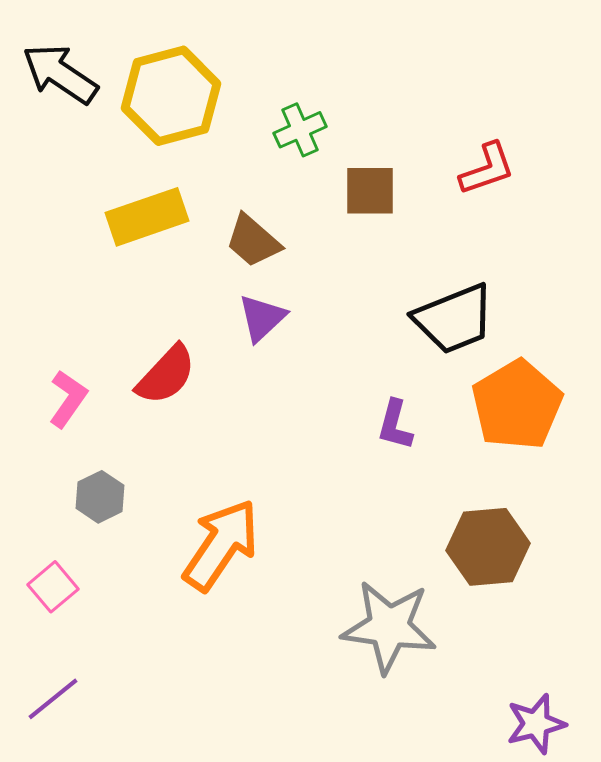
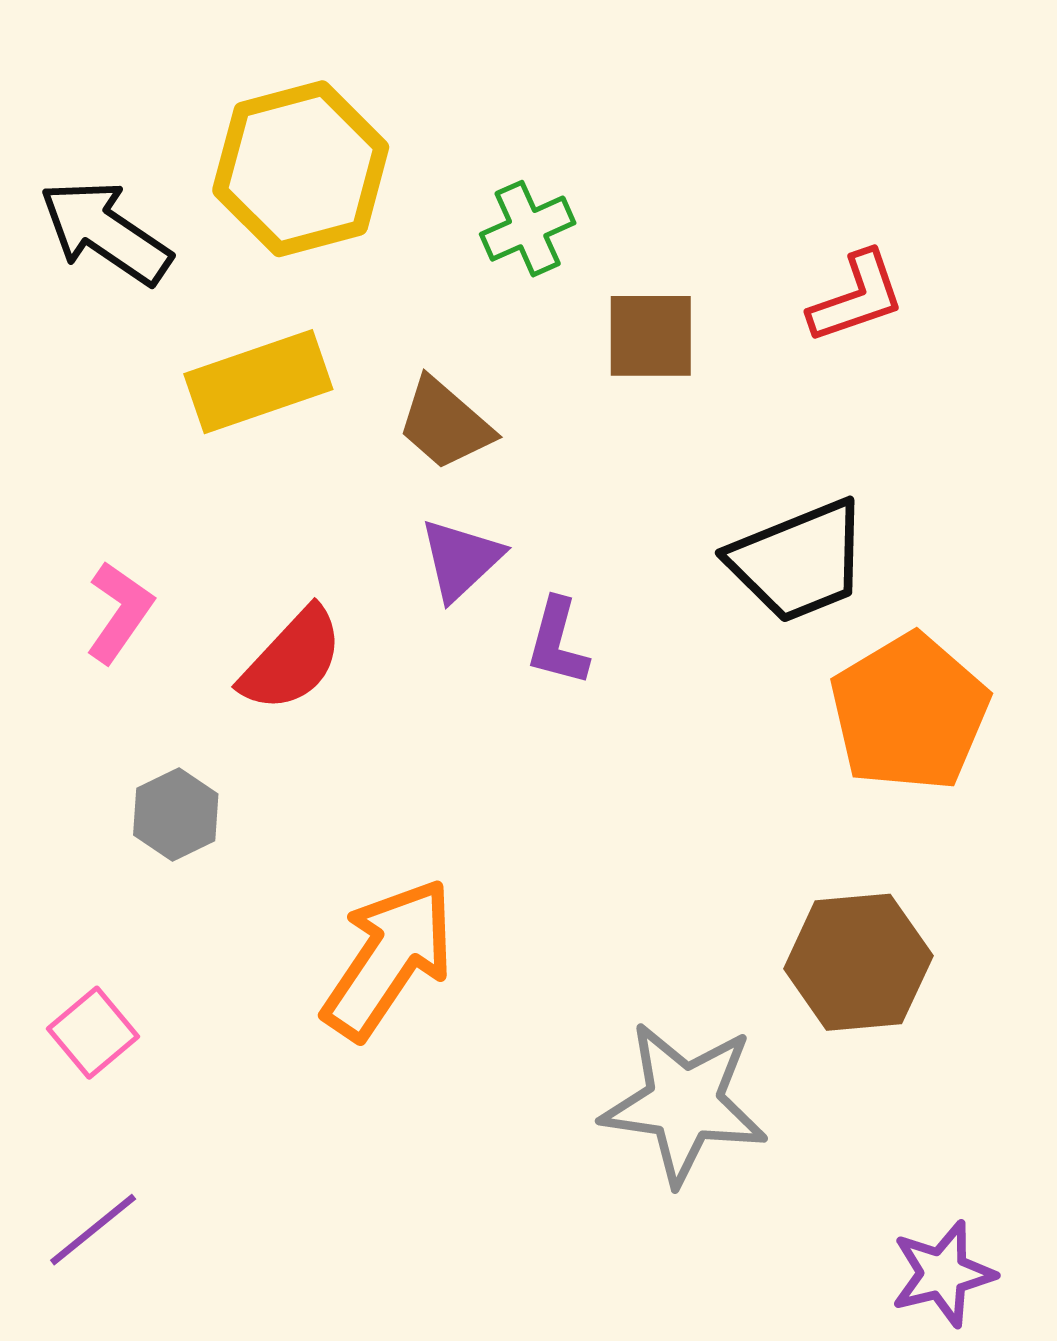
black arrow: (60, 74) -> (105, 232), moved
pink L-shape: (68, 399) -> (119, 612), moved
purple L-shape: (395, 425) -> (558, 642), moved
gray hexagon: (100, 497) -> (176, 814), moved

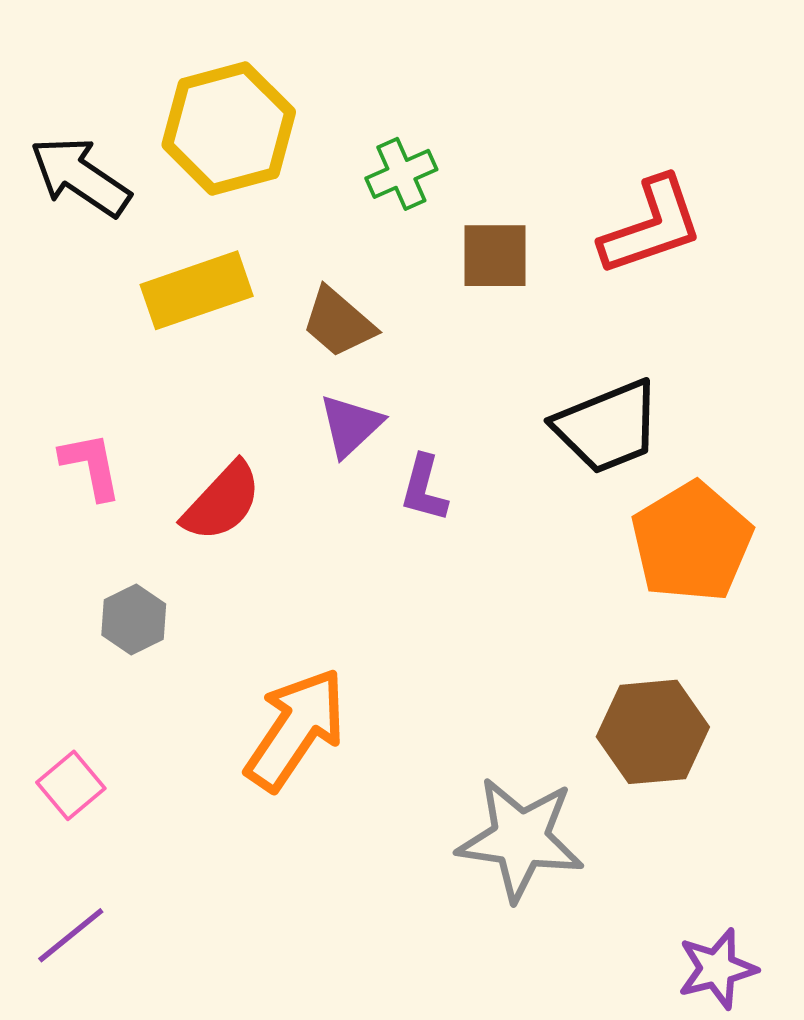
red L-shape: (857, 297) -> (652, 226), size x1.4
pink L-shape: (119, 612) -> (91, 466), turned -46

